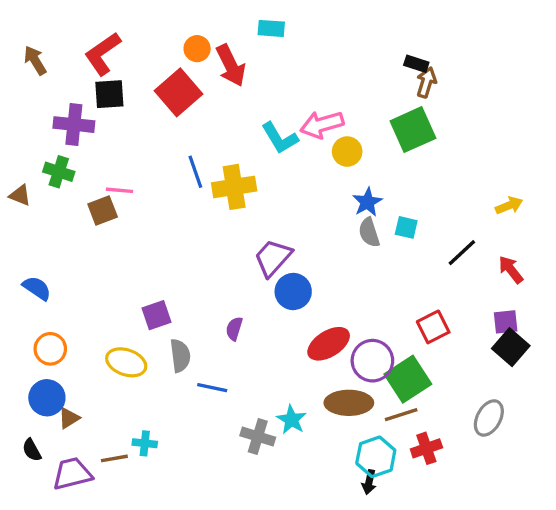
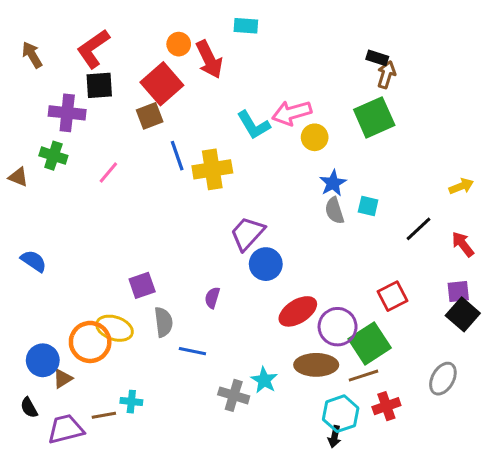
pink line: (119, 190) -> (108, 172), turned -55
brown square: (103, 211) -> (150, 116), moved
orange circle: (50, 349) -> (90, 342), moved, size x1.4

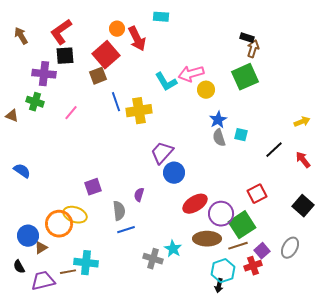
purple square: (458, 292) -> (262, 251), moved, turned -35
gray semicircle: (163, 322) -> (119, 211), moved
blue line: (192, 351) -> (126, 230), turned -30
cyan cross: (131, 402) -> (86, 263), size x1.6

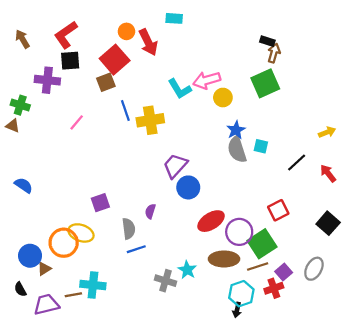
green cross: (35, 102) -> (20, 105), moved
gray semicircle: (219, 138) -> (237, 150), size x1.4

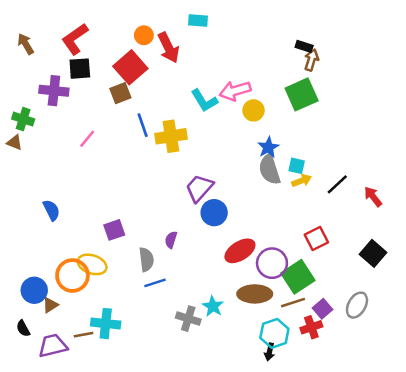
yellow arrow: (327, 132) -> (302, 181), moved
blue semicircle: (24, 185) -> (51, 210), moved, turned 30

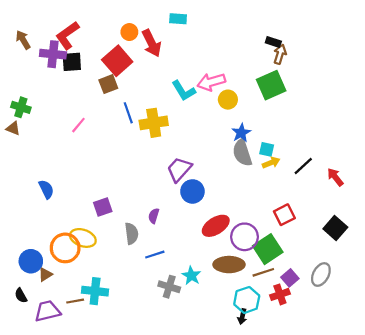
purple cross: (54, 91) -> (53, 54), moved
blue line: (155, 283) -> (155, 255), moved

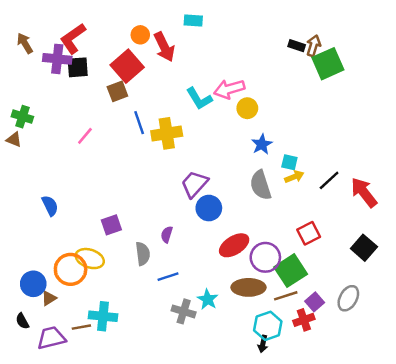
brown arrow: (280, 54) -> (313, 46), moved
green square: (271, 85) -> (328, 64), moved
gray semicircle: (242, 153) -> (261, 185), moved
red arrow: (335, 177) -> (364, 192), size x1.5

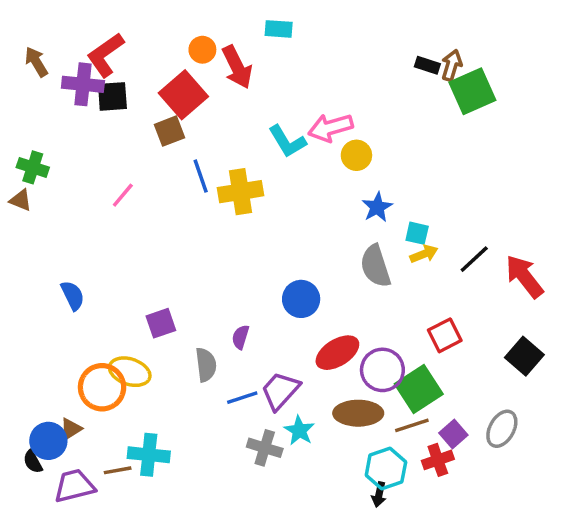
purple trapezoid: (194, 184) -> (280, 391), moved
blue circle: (33, 284) -> (48, 441), moved

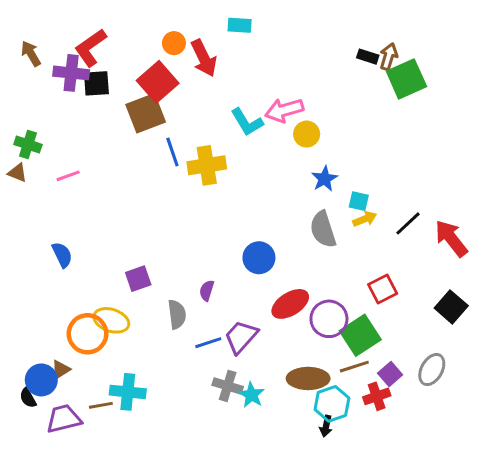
brown square: (170, 131) -> (146, 113), size x1.5
pink line: (123, 195) -> (68, 176), moved, turned 30
brown ellipse: (358, 413) -> (308, 378), moved
cyan star: (299, 431) -> (251, 395), moved

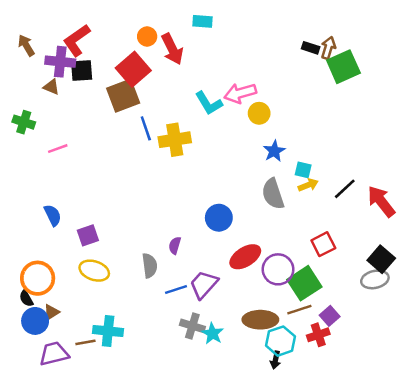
brown triangle: (17, 173) -> (51, 87), moved
purple square: (138, 279) -> (88, 235), moved
orange circle: (88, 334) -> (38, 278), moved
gray ellipse: (432, 370) -> (375, 279), moved, turned 48
black semicircle: (28, 398) -> (26, 298), moved

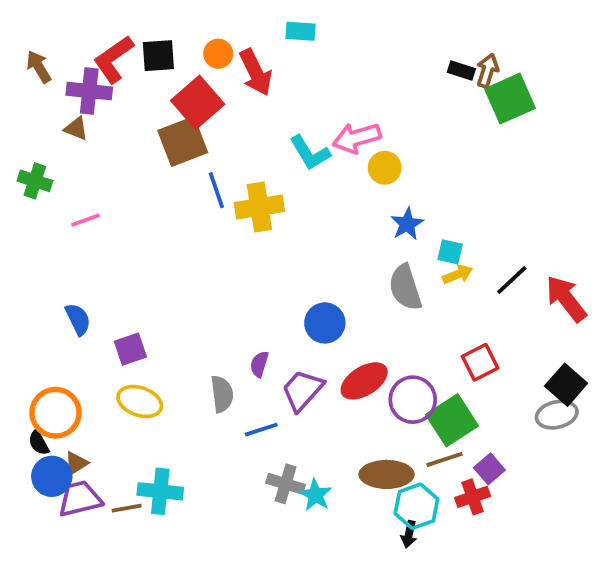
black square: (82, 70) -> (158, 56), moved
purple trapezoid: (204, 284) -> (302, 390), moved
purple trapezoid: (54, 354) -> (80, 499), moved

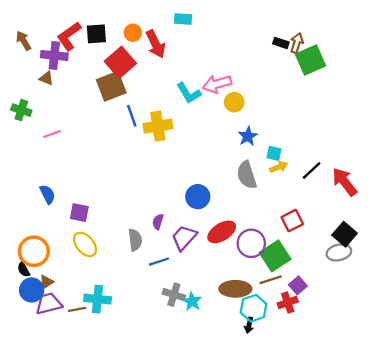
purple square: (130, 349) -> (79, 213), turned 30
yellow ellipse: (140, 402) -> (85, 244), turned 30

